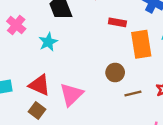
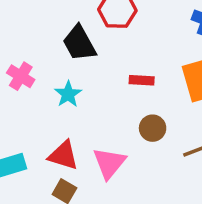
red rectangle: (117, 22) -> (142, 80), moved
brown circle: (115, 72) -> (153, 128), moved

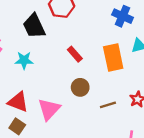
red rectangle: (142, 80) -> (75, 54), turned 42
cyan star: (68, 94) -> (24, 60), turned 30

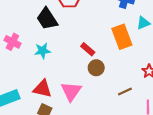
red rectangle: (75, 54) -> (88, 49), moved
brown line: (108, 105) -> (125, 91), moved

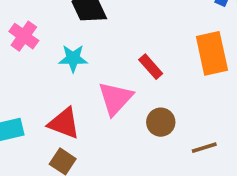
brown circle: (96, 68) -> (161, 122), moved
pink triangle: (71, 91) -> (115, 98), moved

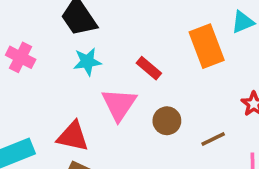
cyan star: (73, 58) -> (87, 62), moved

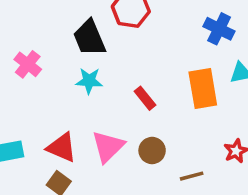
pink triangle: (119, 104) -> (108, 147), moved

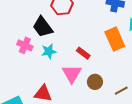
pink cross: (28, 64) -> (25, 45), moved
pink triangle: (108, 147) -> (72, 74), moved

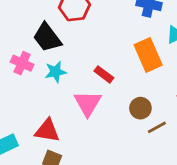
brown circle: (95, 82) -> (140, 108), moved

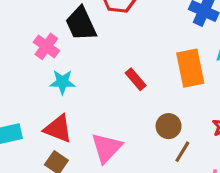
cyan star: (56, 72) -> (62, 82), moved
pink triangle: (88, 103) -> (106, 148), moved
brown line: (157, 127) -> (182, 152), turned -42

